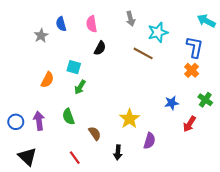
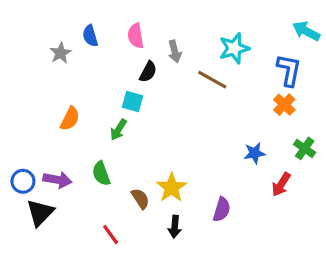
gray arrow: (131, 19) -> (175, 51), moved
cyan square: (74, 67) -> (132, 101), moved
yellow star: (129, 119) -> (172, 188), moved
purple arrow: (39, 121) -> (57, 180), turned 108
black triangle: (27, 157) -> (40, 213), moved, turned 30

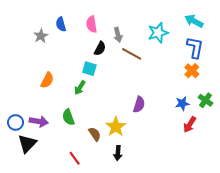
cyan arrow: (306, 31) -> (194, 21), moved
brown line: (212, 80) -> (132, 54), moved
blue star: (255, 153) -> (182, 103), moved
purple semicircle: (222, 209) -> (139, 105), moved

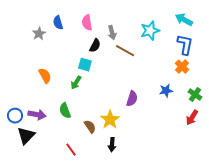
orange semicircle: (47, 80) -> (45, 76), turned -56
blue star: (182, 103) -> (166, 91), moved
red arrow: (190, 125) -> (192, 118), moved

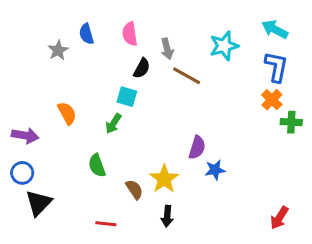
blue star: (166, 91) -> (215, 170), moved
green cross: (195, 95) -> (291, 122), moved, turned -32
purple arrow: (37, 115) -> (25, 136), moved
red arrow: (192, 118) -> (279, 218), moved
red line: (71, 150) -> (106, 224), turned -48

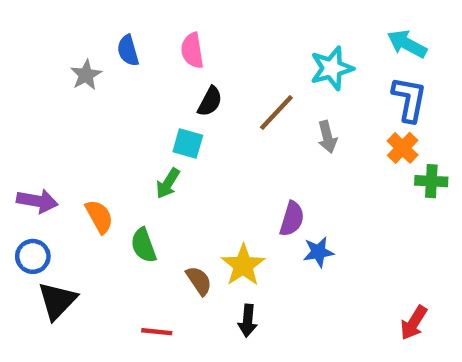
gray arrow: (167, 49) -> (327, 137), moved
brown line: (187, 76) -> (276, 113), turned -76
orange semicircle: (67, 113) -> (99, 217), moved

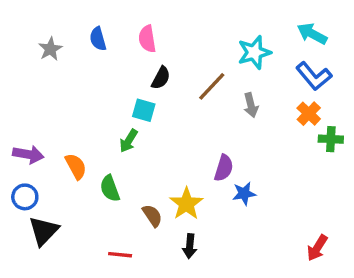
gray star: (86, 75) -> (50, 49), moved
blue L-shape: (409, 99) -> (314, 76), turned 129

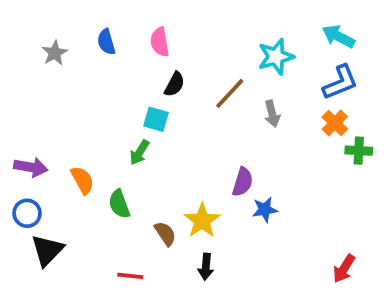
blue L-shape: (314, 76) -> (340, 82), turned -72

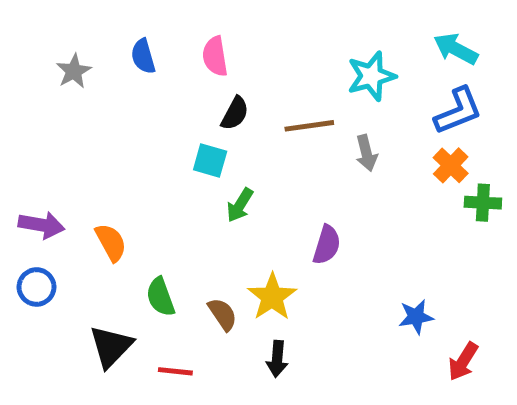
brown line: (230, 93) -> (309, 126), turned 39
green arrow: (139, 152) -> (240, 205), moved
green semicircle: (119, 204) -> (161, 297), moved
blue star: (265, 210) -> (416, 317), moved
black triangle: (47, 250) -> (111, 347), moved

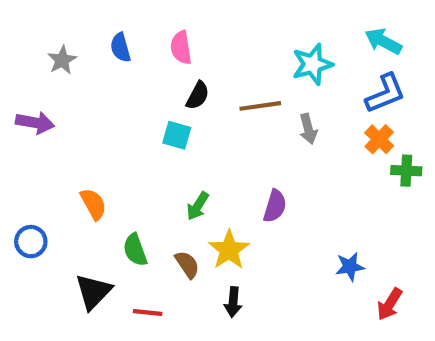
green arrow: (240, 205) -> (198, 206), moved
purple arrow: (41, 225) -> (35, 123), moved

